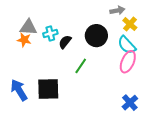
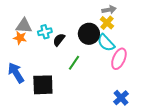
yellow cross: (130, 24) -> (107, 23), moved
cyan semicircle: (127, 45) -> (106, 43), moved
blue arrow: (19, 90) -> (16, 73), moved

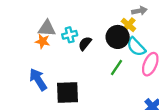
yellow cross: (107, 23) -> (128, 25), moved
green line: (74, 63) -> (116, 67), moved

